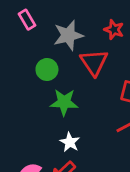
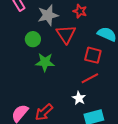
white star: (70, 142) -> (79, 98), moved

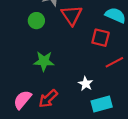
green star: (45, 62) -> (44, 61), moved
red line: (90, 78) -> (114, 62), moved

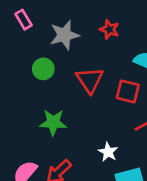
red triangle: (72, 15) -> (90, 80), moved

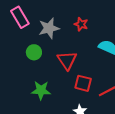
pink rectangle: (24, 20) -> (20, 17), size x1.5
red square: (128, 91) -> (83, 83), moved

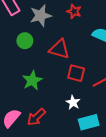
red triangle: (67, 60) -> (59, 49), turned -40
green star: (41, 90) -> (32, 80), turned -30

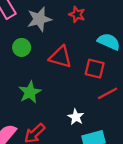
red square: (76, 73) -> (95, 69), moved

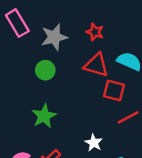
green circle: (22, 47) -> (45, 70), moved
red triangle: (60, 57) -> (96, 65), moved

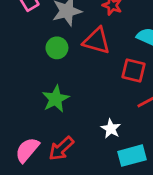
red triangle: (96, 65) -> (97, 41), moved

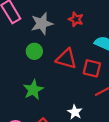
red triangle: (97, 41) -> (66, 59), moved

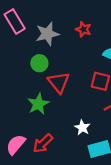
red triangle: (66, 59) -> (59, 82), moved, turned 35

